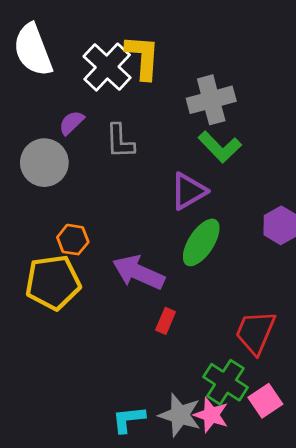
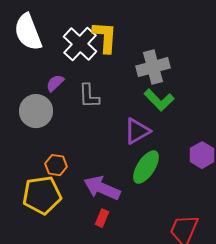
red rectangle: (166, 321) -> (102, 218), moved

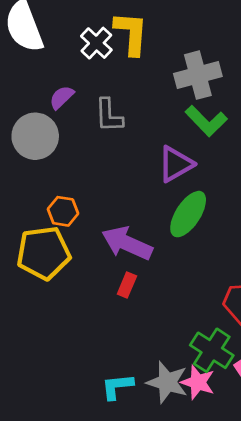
white cross: (80, 44) -> (96, 43), size x0.7

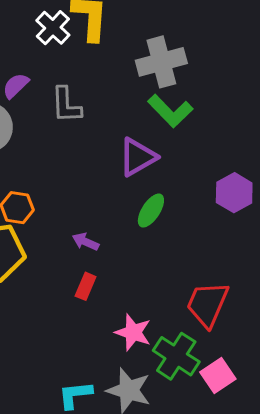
green ellipse: (188, 214) -> (151, 211), size x0.7
purple arrow: (127, 243) -> (86, 242), size x0.5
pink star: (198, 382) -> (133, 332), moved

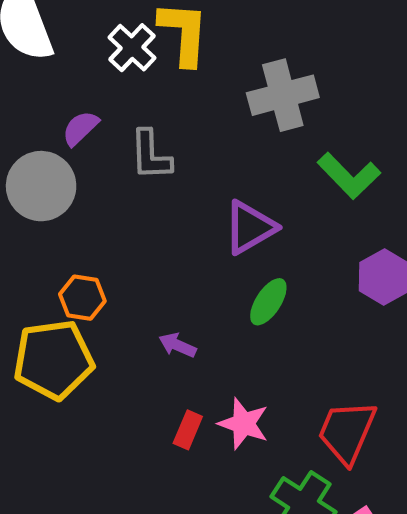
green L-shape: (170, 111) -> (349, 176), moved
red rectangle: (86, 286) -> (188, 430), moved
pink star: (133, 332) -> (244, 424), moved

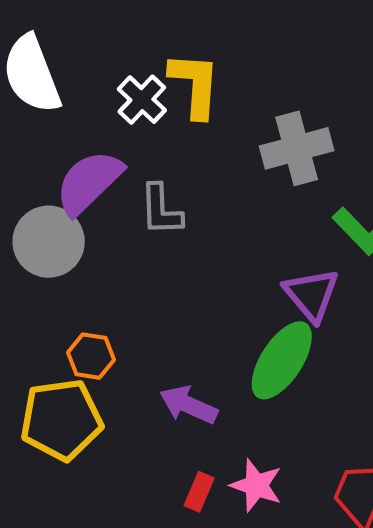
purple semicircle: (80, 128) -> (89, 182), size x1.8
purple triangle: (250, 227) -> (311, 295), moved, turned -40
green ellipse: (268, 302) -> (282, 360), size x1.6
purple arrow: (177, 345) -> (188, 405), size x1.5

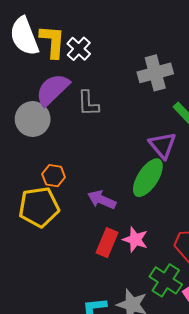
yellow L-shape: (195, 85) -> (53, 41), moved
red rectangle: (199, 492) -> (107, 243), size x1.5

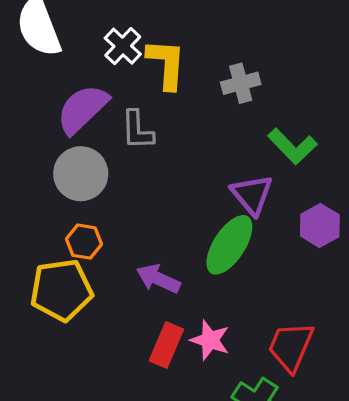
yellow L-shape: (53, 41) -> (166, 64), moved
gray cross: (155, 73) -> (241, 83), size x0.7
gray circle: (33, 119) -> (81, 174), moved

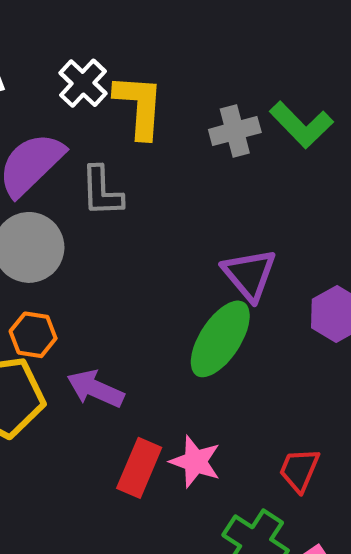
green L-shape: (292, 146) -> (301, 125), moved
purple arrow: (158, 279) -> (95, 389), moved
red trapezoid: (291, 347) -> (299, 470), size x0.7

